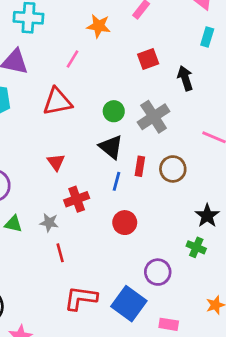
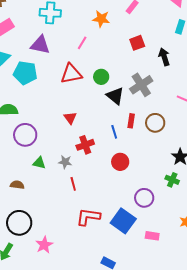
green circle: (114, 111) -> (101, 77), moved
black triangle: (111, 147) -> (115, 96), moved
blue line: (116, 181) -> (114, 132), turned -32

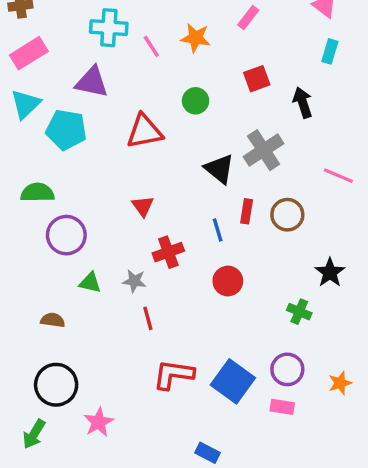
pink line: (82, 43) -> (151, 46), moved, turned -64
green circle: (101, 77) -> (196, 101), moved
green cross: (172, 180) -> (299, 312), moved
purple circle: (144, 198) -> (287, 369), moved

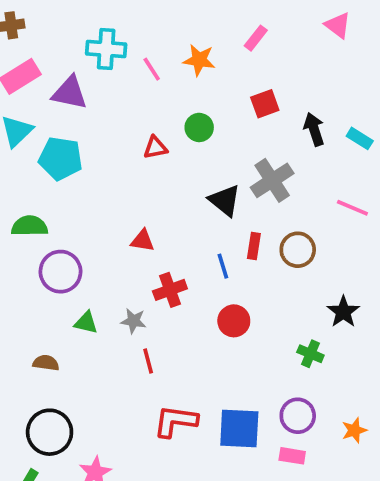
cyan rectangle: (330, 51) -> (360, 138), moved, turned -75
purple triangle: (92, 82) -> (70, 93), moved
red triangle: (145, 131) -> (155, 148), moved, size x0.6
red triangle: (143, 206) -> (143, 241), turned -45
blue square: (233, 381) -> (239, 429), turned -33

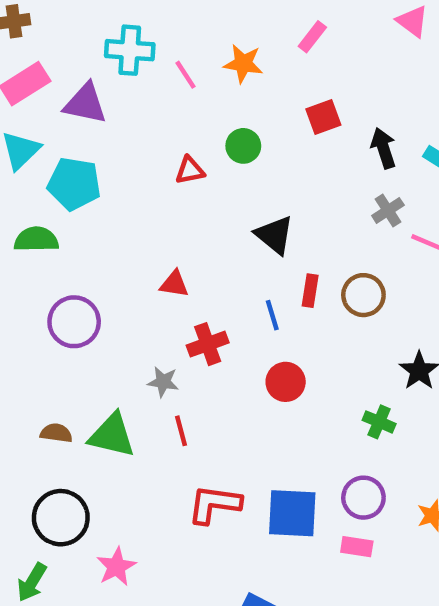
gray cross: (272, 180) -> (388, 210), moved, size x0.6
green semicircle: (29, 226) -> (36, 239), moved
green triangle: (86, 323) -> (112, 435), moved, size x1.6

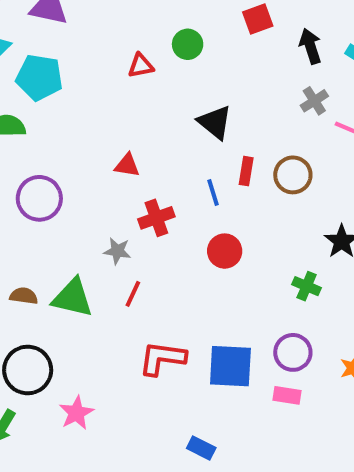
red line: (181, 431) -> (133, 294), turned 40

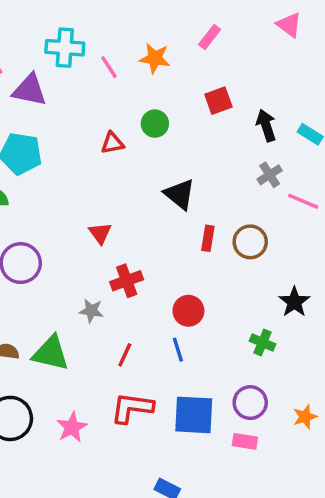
red triangle: (127, 165) -> (100, 233), turned 45
blue line: (213, 193) -> (178, 350), moved
red line: (133, 294) -> (125, 355), moved
pink star: (76, 413) -> (72, 427), moved

